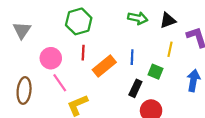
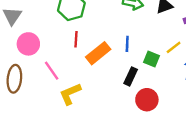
yellow line: (170, 49) -> (174, 47), moved, turned 40
pink circle: (51, 58) -> (28, 44), moved

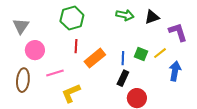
blue line: (127, 44) -> (123, 58), moved
green square: (152, 59) -> (141, 54), moved
pink line: (52, 71) -> (55, 73), turned -72

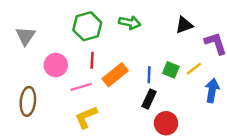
green arrow: (125, 15) -> (130, 23), moved
pink circle: (35, 50) -> (56, 65), moved
pink line: (55, 73) -> (81, 87), moved

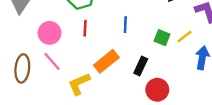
orange rectangle: (115, 75) -> (106, 61), moved
blue line: (149, 75) -> (125, 25), moved
pink line: (81, 87) -> (52, 61), moved, turned 66

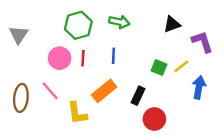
blue line: (125, 25) -> (113, 56), moved
pink circle: (50, 33) -> (60, 58), moved
yellow L-shape: (79, 84) -> (77, 113), turned -75

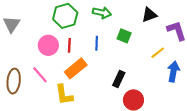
green square: (159, 68) -> (124, 36), moved
orange rectangle: (104, 91) -> (76, 68), moved

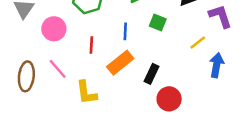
pink circle: (48, 45) -> (54, 29), moved
red line: (69, 45) -> (91, 45), moved
orange rectangle: (76, 68) -> (120, 63), moved

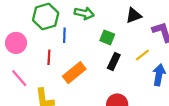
blue line: (125, 31) -> (64, 35), moved
black rectangle: (151, 74) -> (114, 62), moved

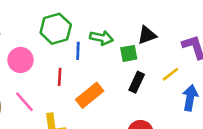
green arrow: (84, 13) -> (101, 38), moved
black triangle: (134, 15) -> (147, 35), moved
green square: (107, 37) -> (129, 53), turned -32

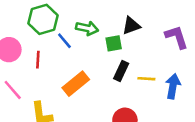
blue line: (78, 51) -> (64, 41), turned -42
yellow line: (170, 74) -> (146, 79), moved, turned 42
red line: (60, 77) -> (38, 60), moved

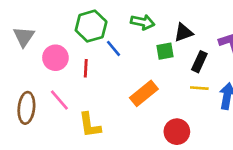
green arrow: (87, 28) -> (143, 22), moved
black rectangle: (121, 71) -> (199, 62), moved
orange rectangle: (76, 84) -> (144, 93), moved

